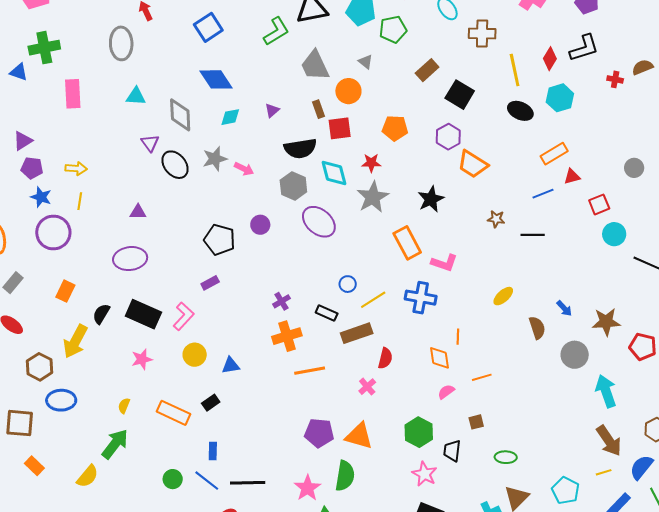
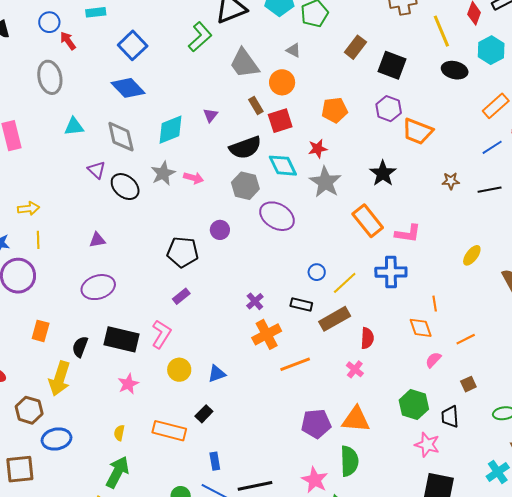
blue diamond: (216, 79) -> (128, 88), moved
cyan diamond: (230, 117) -> (171, 130), size x1.5

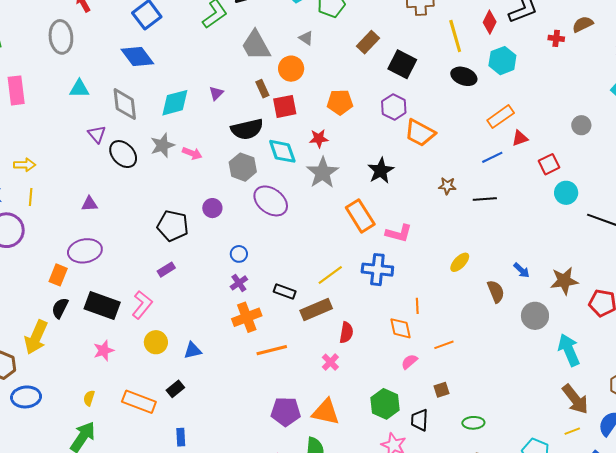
blue circle: (317, 272) -> (239, 254), moved
orange rectangle: (41, 331) -> (58, 275), moved

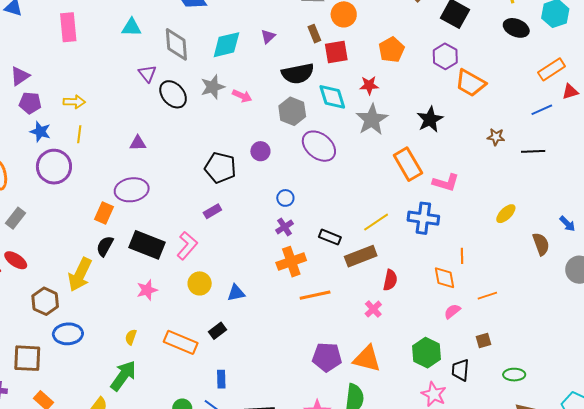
orange pentagon: (340, 102) -> (391, 50), turned -30

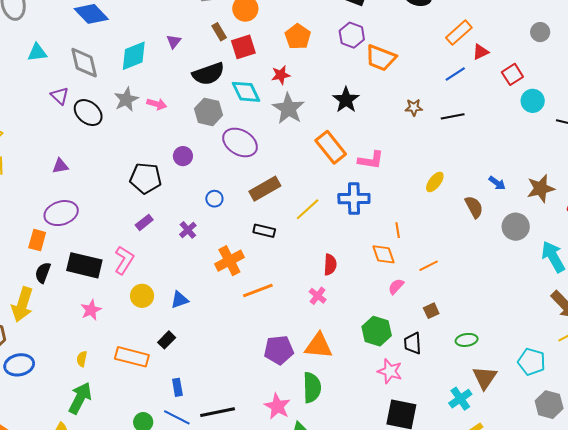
purple cross: (285, 227) -> (188, 230), moved
brown rectangle: (361, 256) -> (265, 189), moved

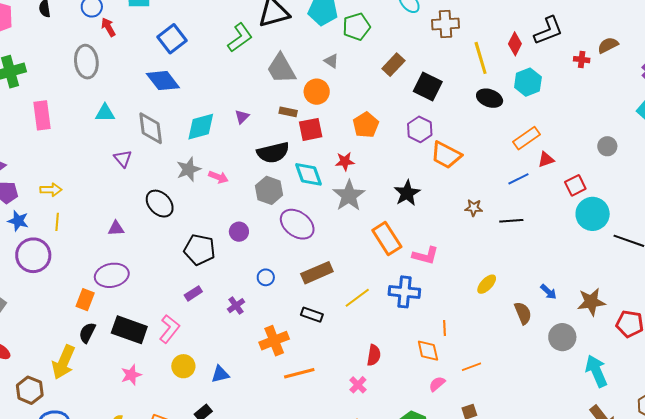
brown rectangle: (219, 32) -> (288, 112), turned -54
cyan circle: (533, 101) -> (593, 214), size x1.4
black ellipse: (88, 113) -> (160, 204), moved

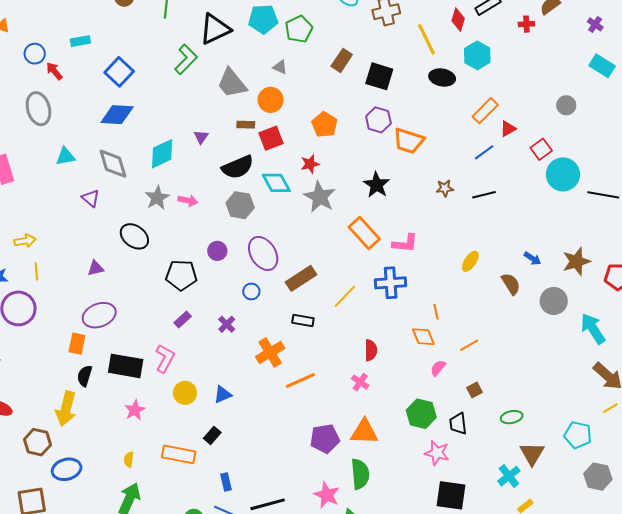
blue diamond: (163, 81) -> (117, 115), turned -40
purple ellipse: (297, 224) -> (263, 253), moved, turned 32

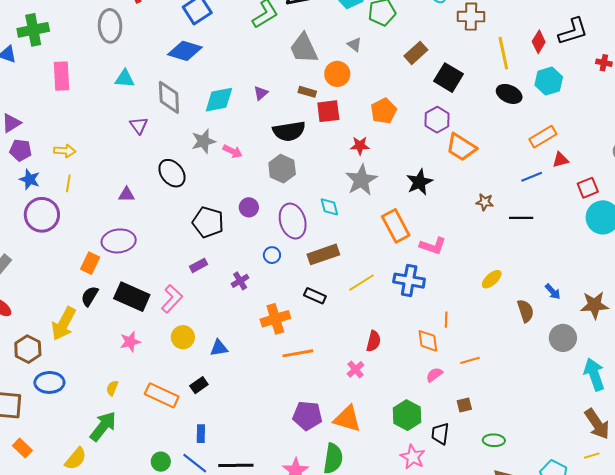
cyan diamond: (276, 183) -> (329, 207), moved, size x0.7

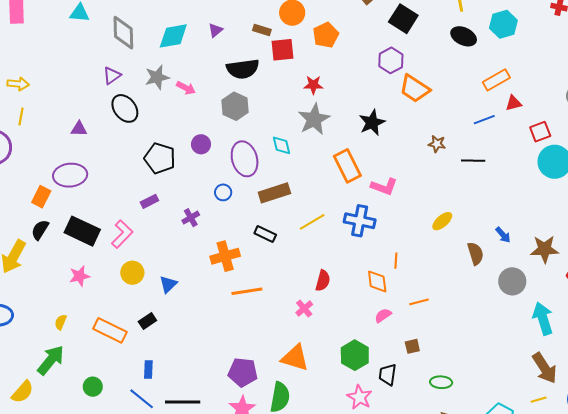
orange pentagon: (384, 111) -> (326, 35), moved
purple triangle: (139, 125) -> (112, 76), moved, turned 30
blue triangle: (219, 348) -> (168, 284), turned -36
purple pentagon: (307, 416) -> (243, 372), moved
green circle: (161, 462) -> (93, 387), moved

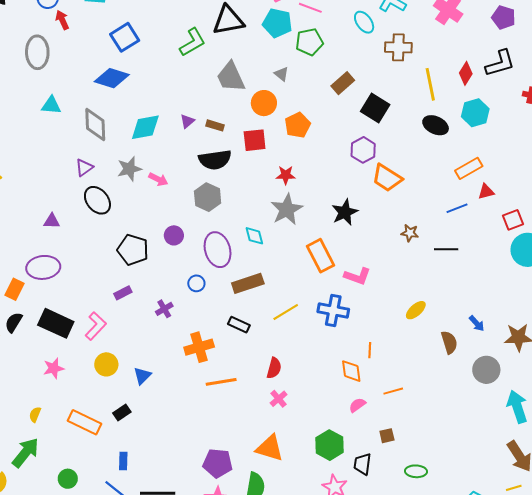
brown rectangle: (262, 30) -> (215, 125), moved
red semicircle: (323, 281) -> (274, 368), moved

